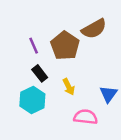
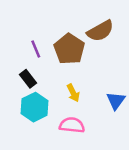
black rectangle: (40, 73) -> (28, 79), moved
pink semicircle: (86, 117) -> (72, 125), moved

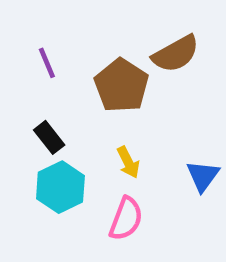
purple line: (36, 49) -> (47, 63), moved
pink semicircle: (72, 125) -> (126, 219), turned 105

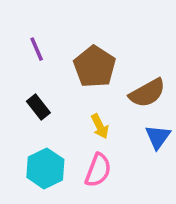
brown semicircle: (176, 54) -> (147, 93), moved
cyan hexagon: (60, 187) -> (45, 168), moved

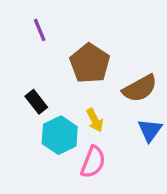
purple line: (37, 49) -> (40, 30), moved
cyan hexagon: (45, 168) -> (60, 135), moved

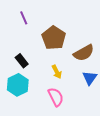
cyan hexagon: (60, 135) -> (18, 85), moved
pink semicircle: (93, 162) -> (56, 97), turned -48

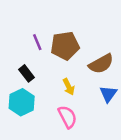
purple line: (24, 18) -> (37, 42), moved
brown pentagon: (54, 38) -> (65, 46), turned 30

